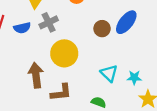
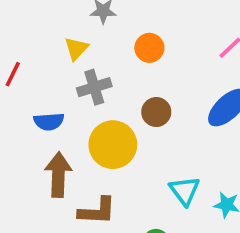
blue semicircle: (22, 28) -> (49, 122), moved
brown circle: (102, 29) -> (156, 112), moved

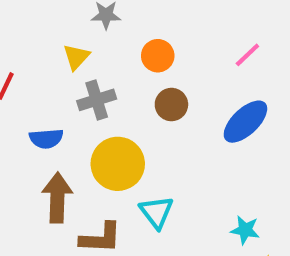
brown circle: (156, 112) -> (171, 105), moved
cyan triangle: (185, 191) -> (157, 212), moved

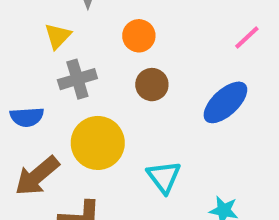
pink line: (247, 55) -> (247, 37), moved
brown arrow: (57, 198) -> (37, 176), turned -132
cyan triangle: (157, 212) -> (164, 177), moved

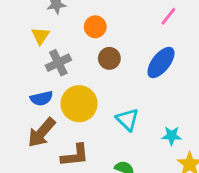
blue semicircle: (27, 117) -> (42, 98), moved

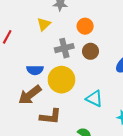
gray cross: (58, 63) -> (64, 48), moved
cyan triangle: (127, 120) -> (94, 99), turned -30

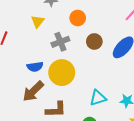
brown circle: (90, 51) -> (94, 41), moved
cyan triangle: (94, 99) -> (98, 98), moved, turned -36

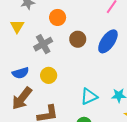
yellow circle: (62, 73) -> (49, 75), size x0.6

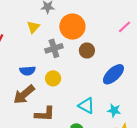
orange circle: (58, 17) -> (72, 27), size x1.6
blue ellipse: (108, 41) -> (113, 74), moved
cyan triangle: (89, 96) -> (86, 106), turned 42

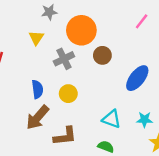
blue semicircle: (27, 71) -> (37, 89), turned -84

